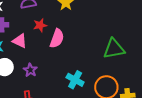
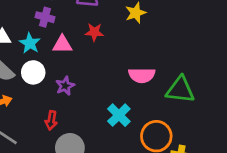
pink semicircle: (57, 38) -> (142, 75), moved, turned 54
pink triangle: (20, 41) -> (62, 45), turned -42

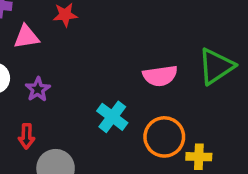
pink semicircle: (142, 75) -> (160, 76), moved
green triangle: (180, 90) -> (216, 66), moved, turned -32

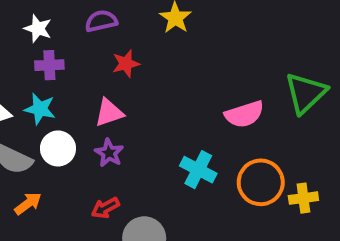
pink triangle: (26, 37) -> (109, 113), moved
red arrow: (26, 136) -> (105, 208), turned 70

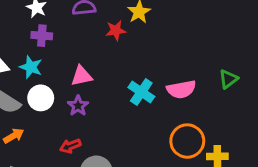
red star: (126, 64) -> (116, 30), moved
green triangle: (306, 93) -> (228, 79), size x0.6
cyan cross: (198, 170) -> (141, 92), moved

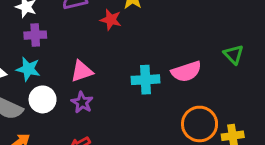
red star: (116, 30) -> (111, 20), turned 30
green triangle: (228, 79) -> (234, 54), turned -30
cyan cross: (141, 92) -> (145, 80), turned -30

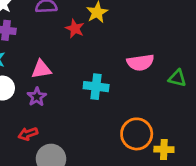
green triangle: (234, 54) -> (177, 78), turned -42
pink semicircle: (186, 71) -> (140, 62), moved

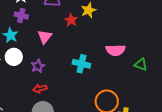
pink triangle: (41, 69) -> (45, 37), moved, turned -49
red arrow: (28, 134) -> (40, 89), moved

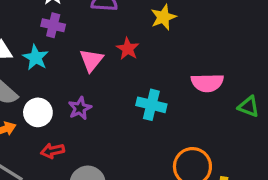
red star: (71, 20) -> (128, 49), moved
white circle: (14, 57) -> (38, 112), moved
red arrow: (40, 89) -> (53, 151), moved

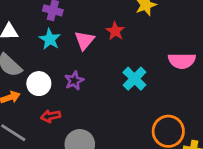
cyan star: (36, 58) -> (50, 39), moved
cyan cross: (151, 105) -> (134, 79), turned 30

